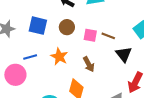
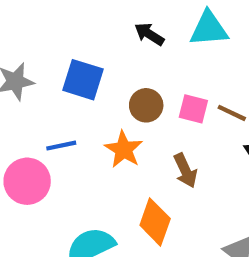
brown circle: (67, 27) -> (146, 105), moved

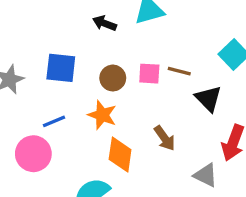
brown arrow: (185, 170) -> (165, 138), moved
orange diamond: (155, 222) -> (120, 154), moved

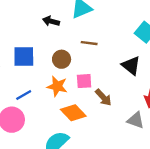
brown line: (179, 71) -> (89, 43), moved
pink square: (149, 74) -> (84, 81), moved
orange diamond: (120, 154) -> (73, 113), turned -45

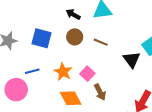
brown circle: (62, 59) -> (75, 37), moved
black triangle: (131, 66) -> (132, 60), moved
pink square: (84, 81) -> (87, 74), turned 32

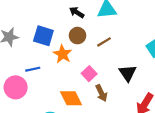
brown line: (101, 42) -> (104, 42), turned -56
black triangle: (132, 60) -> (128, 73), moved
orange star: (63, 72) -> (63, 54), moved

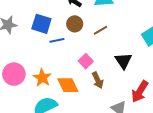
orange star: (63, 54) -> (42, 78), moved
blue line: (33, 69) -> (57, 40), moved

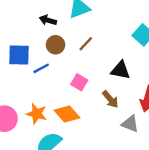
black triangle: (123, 61) -> (120, 70), turned -30
brown arrow: (98, 80) -> (110, 99), moved

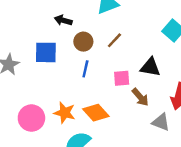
black arrow: (48, 20) -> (63, 20), moved
blue line: (41, 68) -> (85, 69), moved, turned -49
pink square: (79, 82) -> (122, 78), moved, turned -35

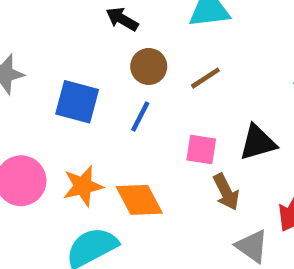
blue square: (46, 52) -> (77, 102), moved
black triangle: (150, 67) -> (258, 143), turned -40
orange star: (65, 113) -> (83, 186), turned 30

